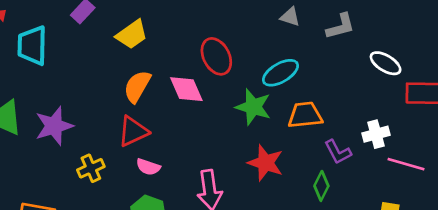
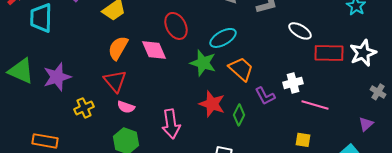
orange trapezoid: (305, 115) -> (241, 69), turned 48
red triangle: (133, 131) -> (115, 81), turned -45
green diamond: (321, 186) -> (239, 115), moved

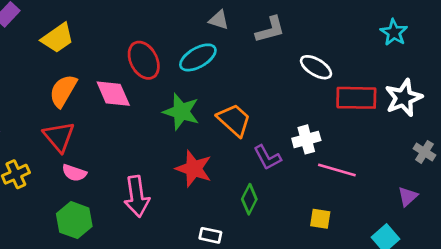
cyan ellipse: (223, 38) -> (198, 57), moved
green diamond: (239, 115) -> (249, 199), moved

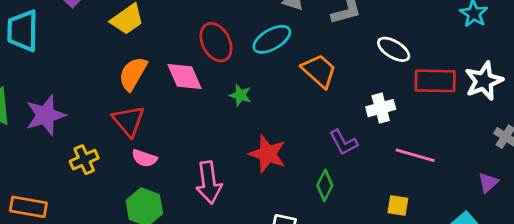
green star: (181, 112) -> (240, 95), moved, size x0.6
orange trapezoid: (234, 120) -> (319, 71), moved
white cross: (306, 139) -> (381, 108), moved

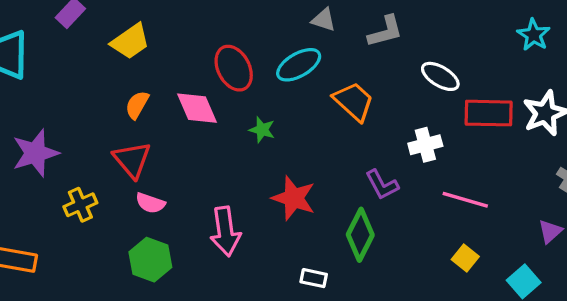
orange semicircle: (133, 74) -> (137, 105), size x0.7
green diamond: (325, 185) -> (360, 235), size x1.4
yellow square: (398, 205) -> (465, 258), moved, turned 30

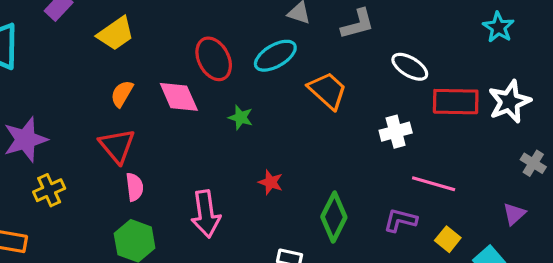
purple L-shape: (382, 185) -> (400, 220), moved, turned 132
red star: (294, 198) -> (271, 182), size x0.6
pink semicircle: (150, 203) -> (135, 187), turned -116
yellow cross: (80, 205) -> (49, 190), moved
yellow square: (465, 258) -> (448, 239), moved

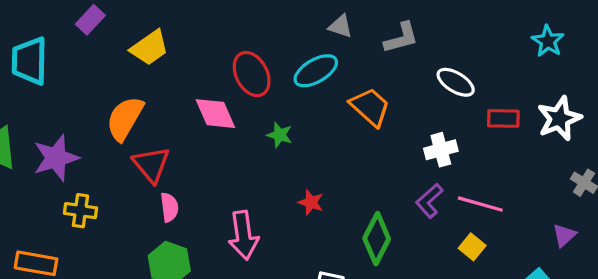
orange semicircle: (122, 94) -> (125, 118), moved, size x1.6
red rectangle: (456, 102) -> (503, 118), size x0.7
yellow cross: (49, 190) -> (80, 211), turned 32
purple L-shape: (400, 220) -> (429, 201), moved, turned -56
yellow square: (448, 239) -> (472, 247), moved

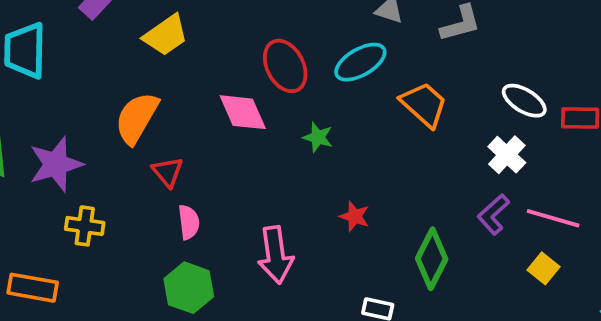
white ellipse: (456, 82) -> (524, 101), moved
white cross: (441, 150) -> (507, 155), turned -32
red triangle: (151, 165) -> (168, 172), size x0.7

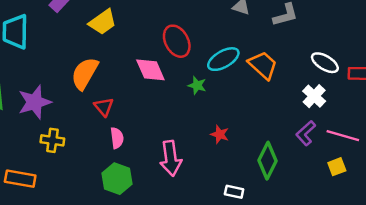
cyan ellipse: (360, 62) -> (223, 59), moved
yellow square: (543, 268) -> (337, 167), turned 30

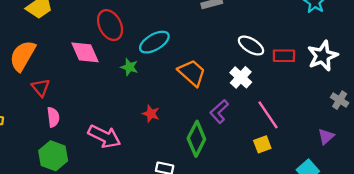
orange trapezoid: (263, 65) -> (192, 73), moved
purple L-shape: (306, 133) -> (219, 111), moved
pink line: (343, 136) -> (268, 115), turned 40
pink arrow: (171, 158) -> (104, 136), turned -56

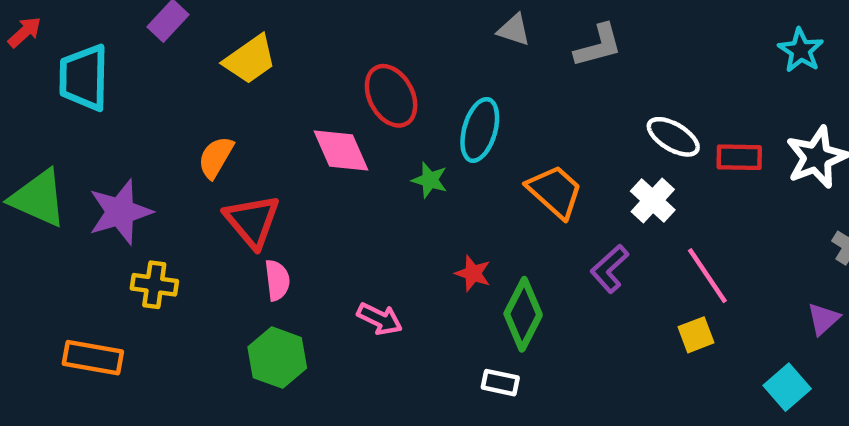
cyan ellipse: (154, 42) -> (480, 130), turned -44
orange semicircle: (22, 56) -> (216, 157), size x0.7
red triangle: (41, 88) -> (252, 221), size x1.5
pink arrow: (104, 136) -> (380, 319), size x0.7
green diamond: (196, 139) -> (523, 314), moved

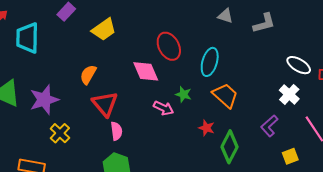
green star: (430, 180) -> (183, 94), moved
orange trapezoid: (555, 191) -> (225, 95), moved
yellow cross: (154, 285) -> (60, 133), turned 36
pink arrow: (380, 319) -> (164, 108), moved
yellow square: (696, 335) -> (290, 156), moved

